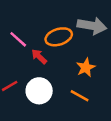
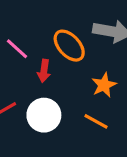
orange ellipse: (59, 37) -> (69, 46), turned 65
red arrow: (39, 56) -> (44, 71), turned -126

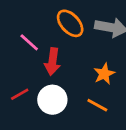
orange ellipse: (69, 46) -> (70, 23), moved
red arrow: (44, 71) -> (52, 62), size x1.4

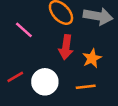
red arrow: (52, 62) -> (66, 47), moved
orange line: (97, 105) -> (86, 87), turned -36

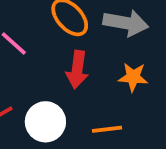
orange star: (92, 58) -> (133, 77), moved, turned 30

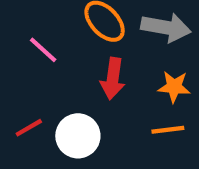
orange line: (107, 129) -> (168, 130), moved

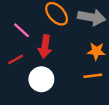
red arrow: (113, 79) -> (45, 47), moved
red line: (29, 128) -> (16, 59), moved

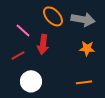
orange line: (93, 76) -> (84, 82), moved
white circle: (41, 79) -> (31, 81), moved

